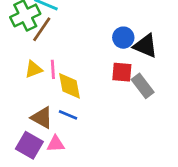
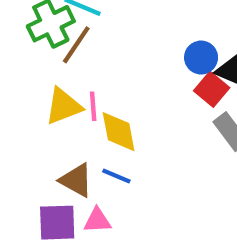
yellow triangle: (34, 69) -> (64, 106), size x1.4
red square: (122, 72) -> (212, 89), moved, turned 35
purple square: (29, 145) -> (57, 223), turned -32

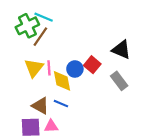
blue circle: (201, 58) -> (75, 69), moved
red square: (212, 89) -> (92, 65), moved
yellow triangle: (64, 106) -> (34, 68), turned -30

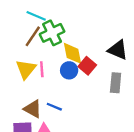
green cross: (27, 26) -> (52, 33), moved
yellow diamond: (62, 81) -> (72, 53), moved
gray rectangle: (119, 81) -> (116, 83), turned 42

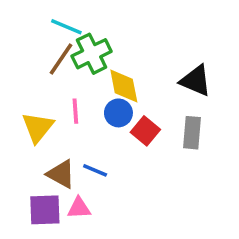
red square: (87, 66) -> (145, 131), moved
yellow triangle: (26, 69) -> (38, 127), moved

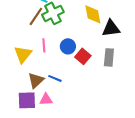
black triangle: (196, 81) -> (111, 28), turned -30
yellow diamond: (124, 86) -> (93, 14), moved
brown triangle: (61, 174) -> (36, 80), turned 48

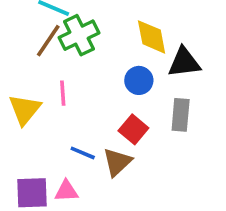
blue circle: (68, 46) -> (139, 80), moved
red square: (83, 56) -> (133, 129), moved
brown triangle: (36, 80) -> (117, 162), moved

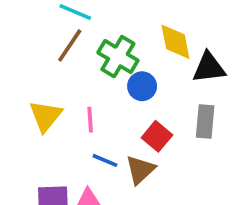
green cross: (79, 35) -> (118, 57), moved, turned -33
blue circle: (139, 80) -> (142, 86), moved
pink line: (63, 93) -> (90, 120), moved

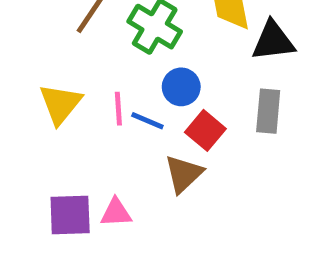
blue circle: (142, 86) -> (181, 87), moved
blue line: (105, 160) -> (147, 121), moved

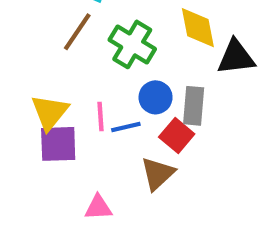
gray rectangle: (268, 111) -> (194, 106), moved
blue line: (147, 121) -> (126, 127), turned -36
purple square: (70, 215) -> (58, 144), moved

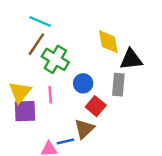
green cross: (132, 44) -> (55, 59), moved
gray rectangle: (194, 106) -> (118, 85), moved
blue line: (126, 127) -> (65, 141), moved

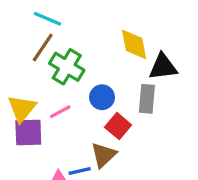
pink line: (50, 95) -> (60, 112), turned 66

